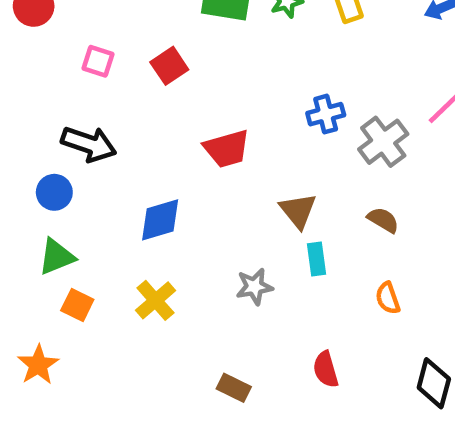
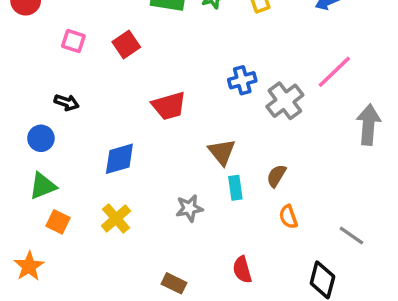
black arrow: (89, 144) -> (67, 102), size x0.6
brown semicircle: (383, 220) -> (276, 176), moved, turned -90

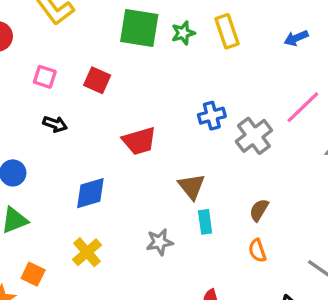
red square: (126, 44) -> (97, 80), turned -32
black arrow: (67, 102) -> (55, 124), moved
brown semicircle: (276, 176) -> (259, 210), moved
orange square: (58, 222) -> (33, 274), moved

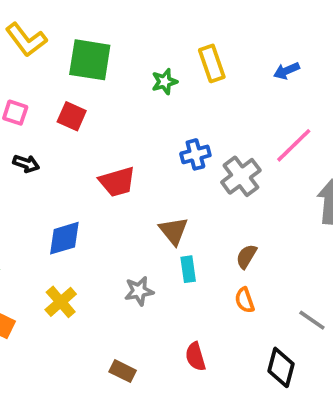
green square: (139, 28) -> (90, 60), moved
green star: (183, 33) -> (164, 82), moved

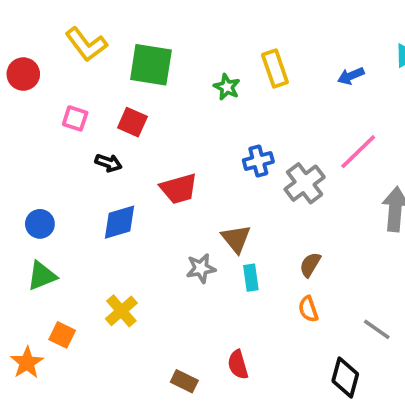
green star: (164, 82) -> (227, 87), turned -30
black arrow: (26, 164) -> (108, 163), moved
blue diamond: (64, 238) -> (120, 222), moved
gray star: (139, 291) -> (201, 268), moved
red semicircle: (195, 357) -> (238, 365), moved

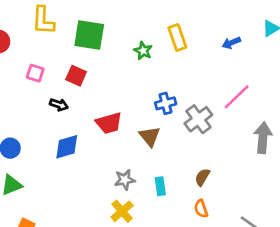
yellow L-shape: (86, 44) -> (43, 20), turned 40
brown triangle: (236, 239) -> (150, 136), moved
yellow cross: (121, 311) -> (122, 211), moved

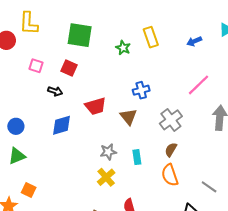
yellow L-shape: (43, 20) -> (29, 23), moved
gray cross: (198, 119) -> (171, 120), moved
orange semicircle: (201, 209) -> (170, 175), size x1.5

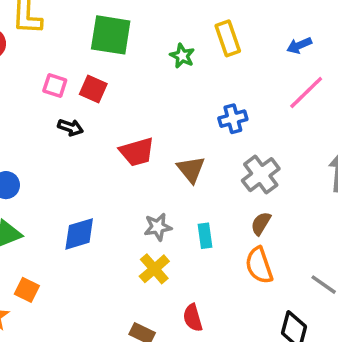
pink square: (36, 66) -> (55, 86), moved
pink line: (198, 85) -> (306, 93), moved
blue cross: (141, 90) -> (233, 119), moved
blue diamond: (62, 125) -> (79, 234), moved

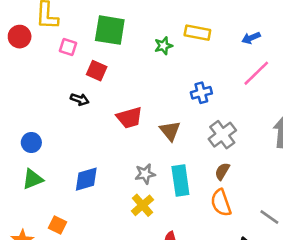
yellow rectangle: (228, 38) -> (197, 33), turned -60
green star: (182, 56) -> (163, 46), turned 30
pink square: (55, 86) -> (68, 47), moved
cyan rectangle: (205, 236) -> (180, 180), size x1.6
orange square: (27, 290) -> (57, 225), moved

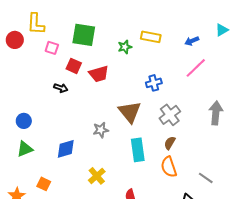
red trapezoid: (129, 118) -> (99, 74), moved
brown triangle: (170, 131) -> (130, 112), size x1.4
gray star: (145, 174) -> (101, 130), moved
yellow cross: (142, 205) -> (97, 176), moved

